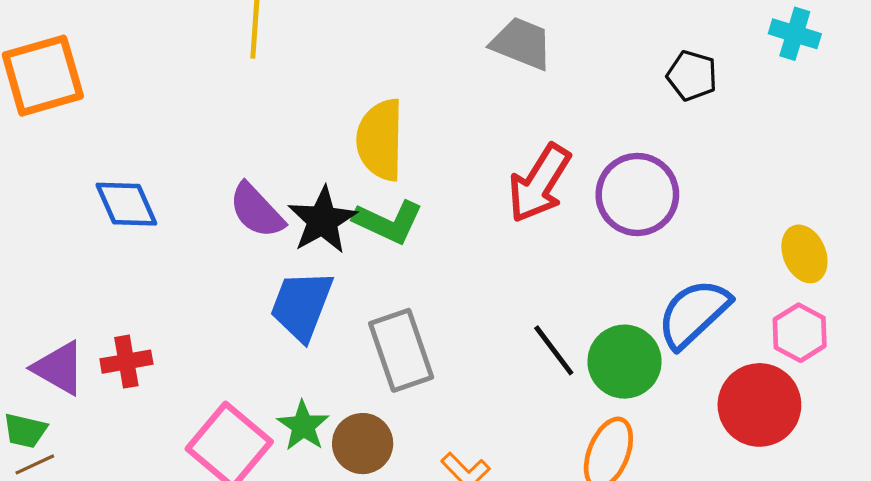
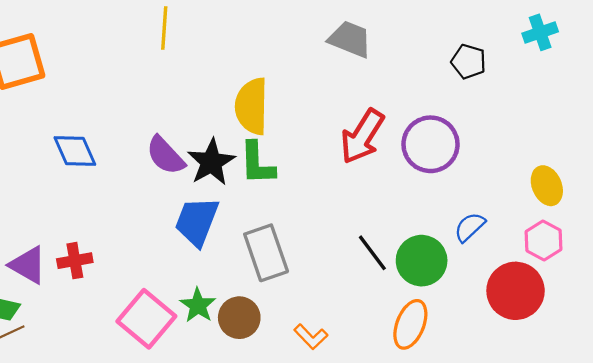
cyan cross: (795, 34) -> (540, 32), turned -36
green L-shape: (388, 222) -> (257, 163), turned 63
blue semicircle: (694, 313) -> (470, 227), size x0.6

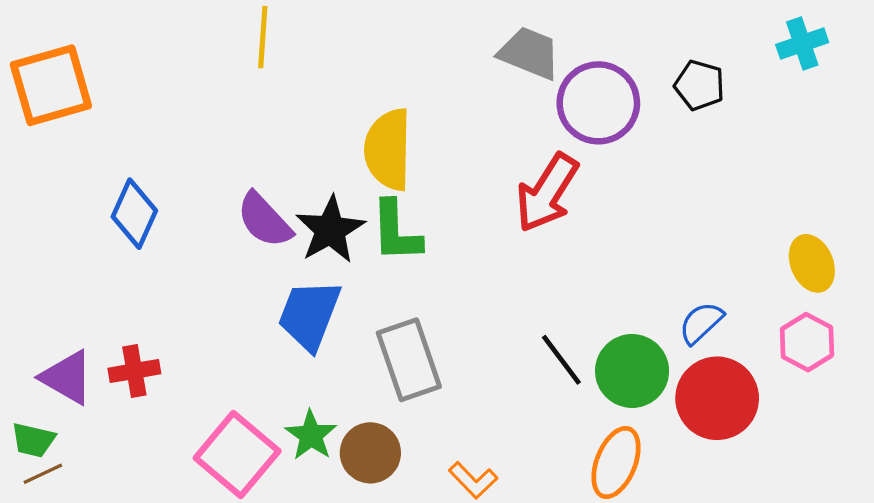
purple circle: (431, 144) -> (598, 103), moved
blue diamond: (75, 151) -> (134, 214), turned 48
red circle: (516, 291) -> (717, 398), moved

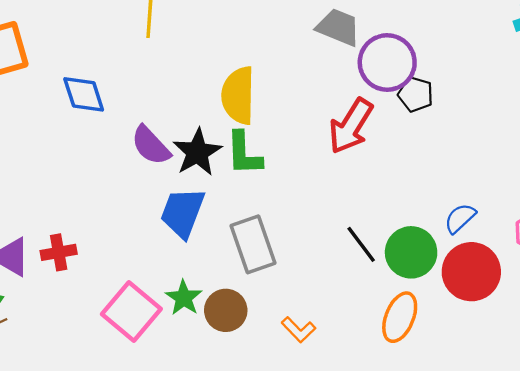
black pentagon: (699, 85) -> (416, 94), moved
blue diamond: (134, 214) -> (84, 94), moved, turned -42

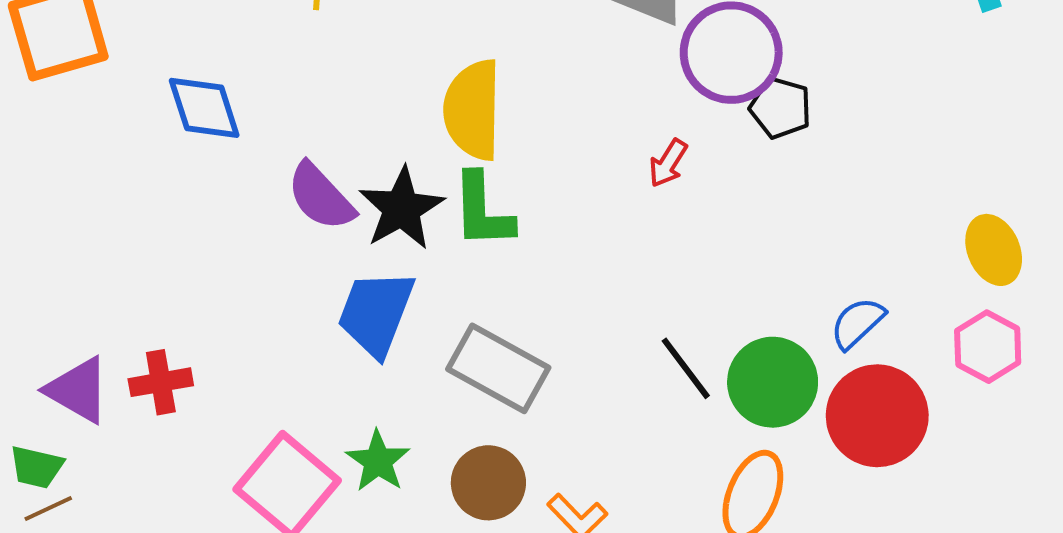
red arrow: (351, 126) -> (668, 163), size x0.5
gray rectangle: (253, 244) -> (498, 368), turned -42
brown circle: (226, 310) -> (488, 483), moved

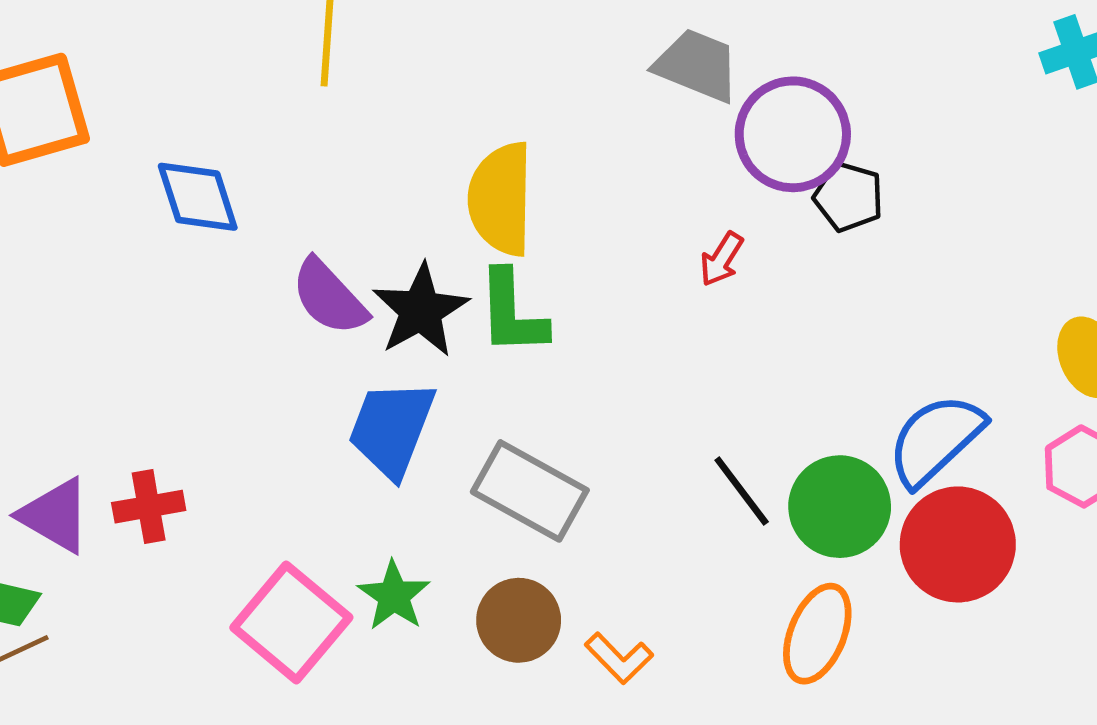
blue semicircle: (857, 323) -> (935, 440), size x1.6

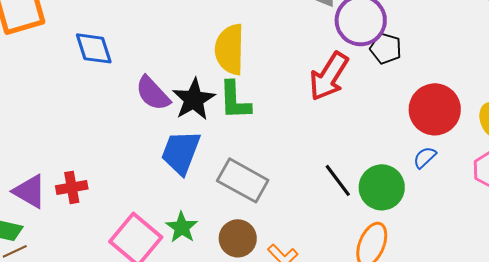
red arrow: (721, 259) -> (329, 76), size x2.0
blue semicircle: (935, 440) -> (425, 157), size x0.5
red circle: (958, 544) -> (435, 109), moved

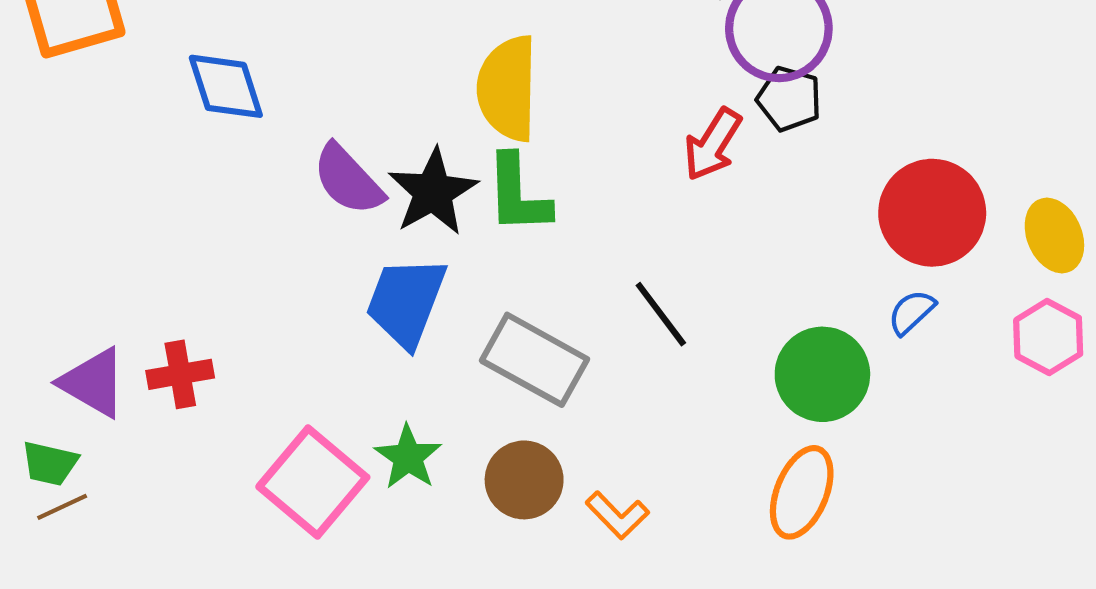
black pentagon: (386, 48) -> (789, 99), moved
red arrow: (329, 76) -> (713, 144), size x0.7
black line: (338, 180) -> (661, 314), moved

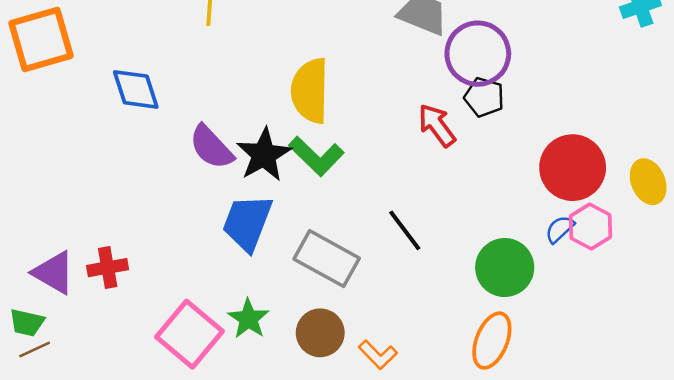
red arrow: (713, 144) -> (437, 125), turned 111
green L-shape: (518, 194) -> (316, 156), turned -44
pink hexagon: (1048, 337) -> (591, 227), moved

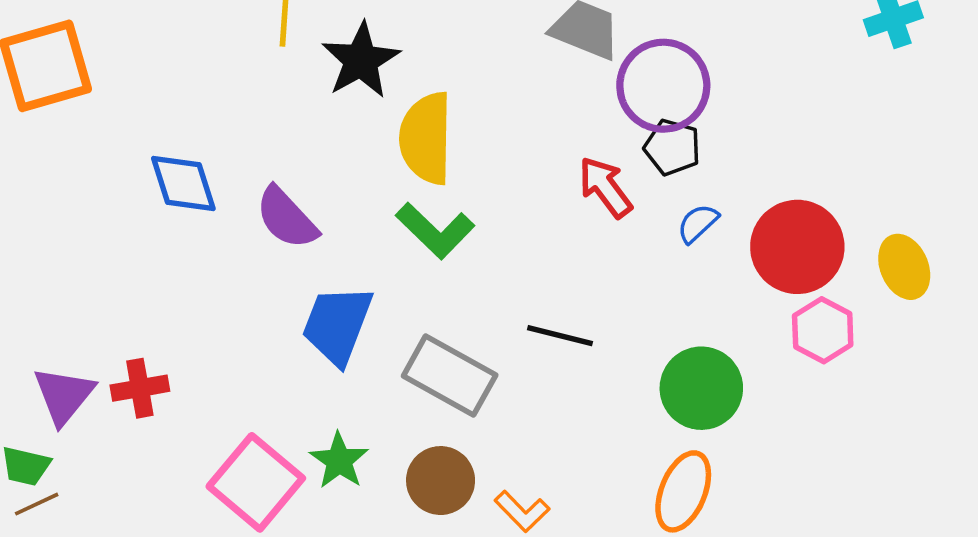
blue diamond: (136, 89) -> (183, 184), moved
black star: (264, 155) -> (361, 60), moved
blue semicircle: (560, 229) -> (698, 223), moved
black line: (405, 230) -> (560, 336), turned -39
purple triangle: (54, 273) -> (64, 395), turned 39

